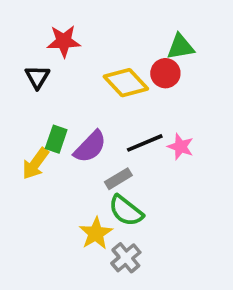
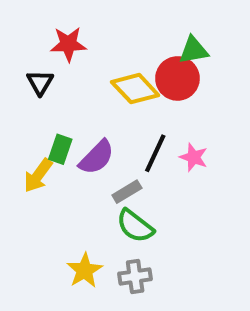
red circle: (165, 73) -> (177, 78), size x1.4
black line: (145, 143) -> (155, 153), turned -42
yellow star: (96, 233) -> (85, 270), moved
gray cross: (126, 258) -> (135, 276), turned 32

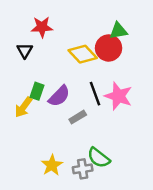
black line: (155, 153) -> (95, 94), turned -45
pink star: (194, 157) -> (118, 96), size x1.6
green semicircle: (135, 226) -> (99, 158), moved

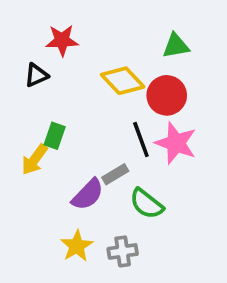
red circle: (109, 48) -> (167, 95), moved
black triangle: (25, 50) -> (36, 75), turned 35
purple semicircle: (59, 96) -> (88, 195), moved
green semicircle: (99, 158) -> (146, 204), moved

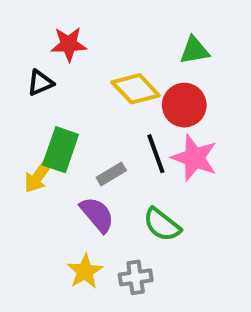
green rectangle: (55, 136) -> (61, 150), size x1.5
gray rectangle: (115, 174) -> (111, 174), moved
purple semicircle: (88, 195) -> (97, 215), turned -84

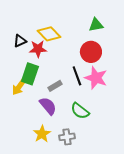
red star: (69, 44) -> (38, 49), moved
yellow diamond: (136, 89) -> (49, 34), moved

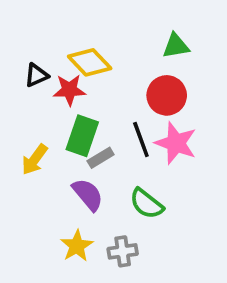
green rectangle: (30, 74) -> (82, 136), moved

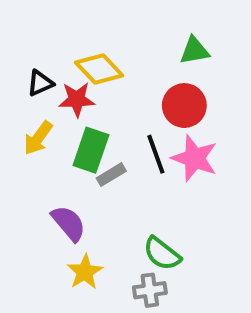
yellow arrow: (35, 160) -> (38, 138), moved
purple semicircle: (88, 194) -> (69, 223), moved
green semicircle: (146, 204) -> (162, 254), moved
gray cross: (123, 251) -> (150, 290), moved

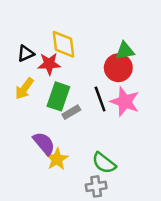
green triangle: (194, 51) -> (125, 51), moved
yellow diamond: (99, 69) -> (64, 44), turned 36
yellow star: (85, 272) -> (57, 159), moved

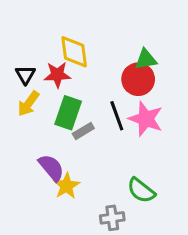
black triangle: (26, 53) -> (25, 75), moved, turned -36
green semicircle: (104, 163) -> (141, 190), moved

